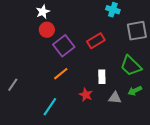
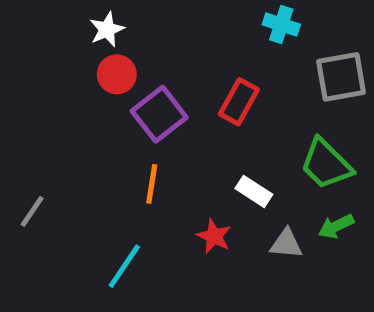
red rectangle: (96, 41) -> (239, 102), turned -30
orange line: (61, 74) -> (152, 184), turned -42
white rectangle: (102, 77) -> (254, 191), turned -56

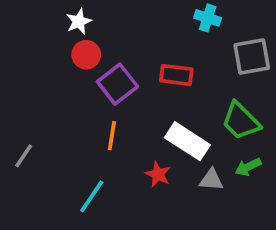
red rectangle: (239, 102) -> (176, 75), turned 68
white rectangle: (254, 191) -> (187, 141), size x1.6

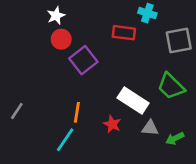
red rectangle: (176, 75) -> (124, 33), moved
orange line: (112, 136) -> (77, 112), moved
green arrow: (248, 167) -> (175, 138), moved

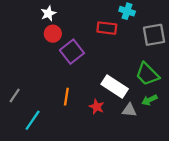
green arrow: (175, 138) -> (150, 100), moved
cyan line: (65, 140) -> (33, 120), moved

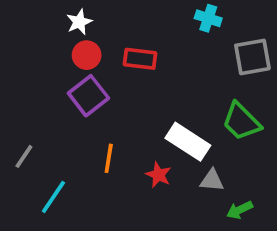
red rectangle: (107, 28) -> (140, 59), moved
purple square: (72, 52) -> (88, 96), moved
green arrow: (150, 100) -> (240, 210), moved

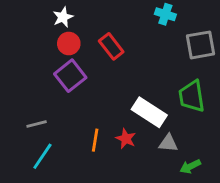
red rectangle: (140, 59) -> (111, 46), turned 45
green trapezoid: (241, 121) -> (192, 96), turned 36
gray line: (24, 156) -> (37, 124), moved, turned 42
orange line: (109, 158) -> (95, 140), moved

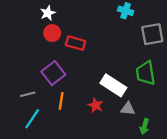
red rectangle: (111, 46) -> (76, 43), moved, turned -36
purple square: (70, 76) -> (53, 73), moved
orange line: (95, 140) -> (61, 101), moved
green arrow: (190, 166) -> (144, 126), turned -48

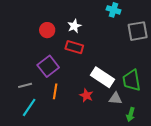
white star: (48, 13) -> (74, 26), moved
red rectangle: (76, 43) -> (74, 47), moved
green trapezoid: (146, 73) -> (132, 80), moved

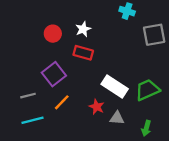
green trapezoid: (132, 80) -> (147, 90), turned 75
orange line: (55, 91) -> (62, 102), turned 35
gray triangle: (116, 98) -> (117, 118), moved
cyan line: (29, 107) -> (33, 120), turned 42

